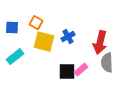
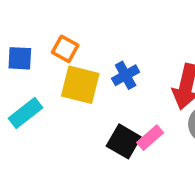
black square: (67, 72) -> (124, 141), turned 30

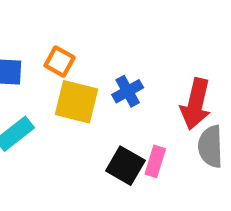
pink rectangle: (150, 138) -> (155, 161), turned -32

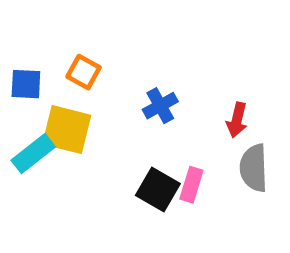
yellow square: (77, 102) -> (67, 130), moved
red arrow: (196, 104) -> (237, 120), size x0.6

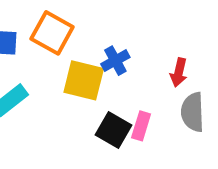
orange square: (84, 72) -> (52, 33), size x1.5
yellow square: (67, 130) -> (84, 80), moved

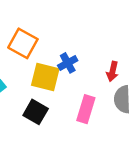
pink rectangle: (141, 126) -> (86, 109), size x1.4
black square: (113, 130) -> (36, 112), moved

